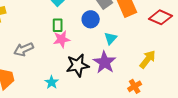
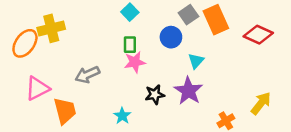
yellow arrow: (148, 59) -> (261, 103), moved
black star: (78, 65) -> (155, 95), size x0.7

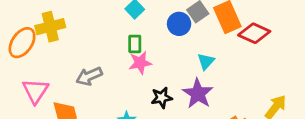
red diamond: (258, 35) -> (254, 33), moved
blue circle: (171, 37) -> (179, 24), moved
pink triangle: (37, 88) -> (35, 91), turned -30

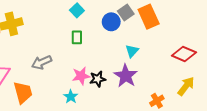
red diamond: (254, 33) -> (184, 54), moved
pink star: (140, 63) -> (81, 76), moved

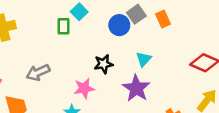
orange rectangle: (149, 17) -> (163, 19), size x0.6
green rectangle: (77, 37) -> (63, 26), moved
black star: (98, 79) -> (104, 64), moved

